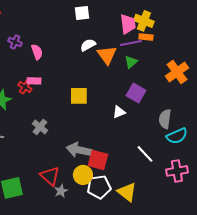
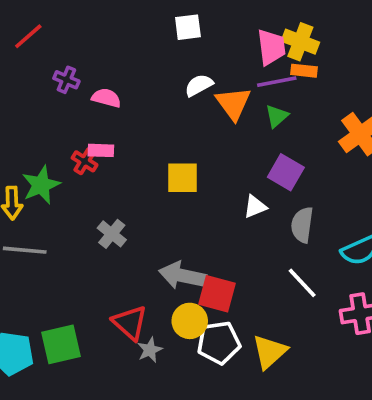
pink semicircle: (37, 52) -> (106, 98), turned -56
gray semicircle: (165, 119) -> (302, 225), moved
yellow triangle: (127, 192) -> (269, 352), turned 40

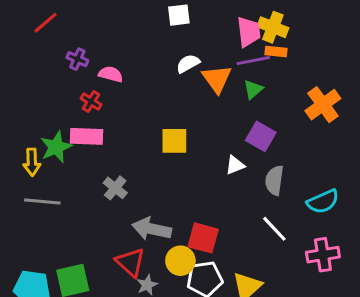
pink rectangle: (101, 150) -> (86, 136), moved, size x1.5
red cross: (85, 161) -> (91, 102), moved
gray arrow: (182, 276) -> (152, 229), moved

